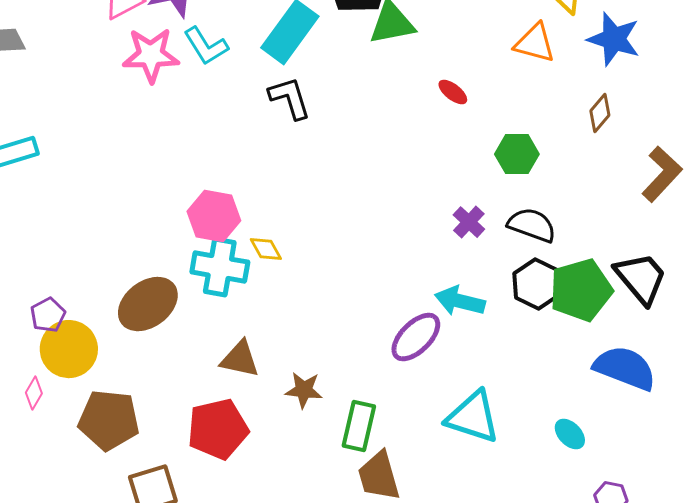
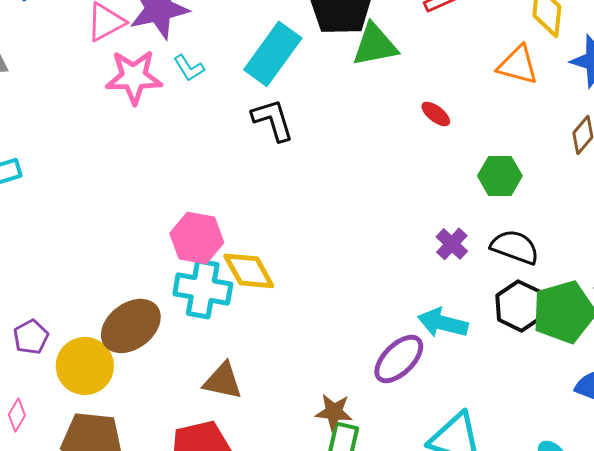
cyan L-shape: (206, 46) -> (189, 68), size x0.7
yellow diamond: (266, 249) -> (249, 271), size x1.6
yellow circle: (69, 349) -> (85, 366), moved
brown star: (304, 390) -> (334, 412), moved

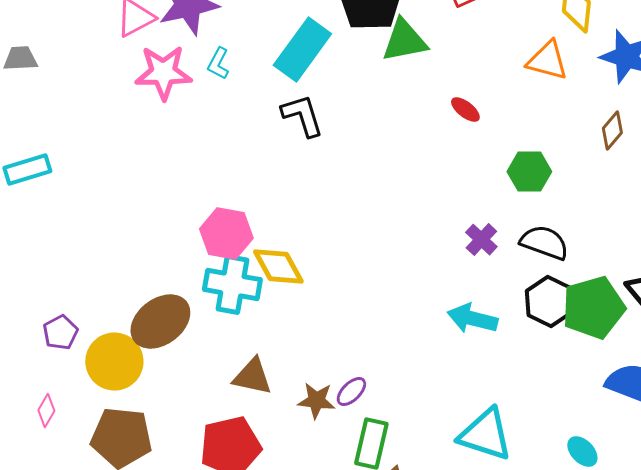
cyan L-shape: (189, 68) -> (218, 64), turned 60
purple ellipse: (399, 359) -> (351, 392), moved, size x0.6
brown star: (334, 412) -> (316, 401), moved

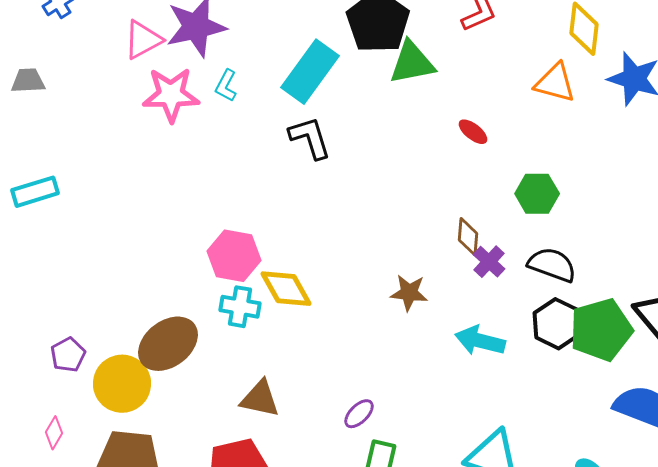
brown diamond: (612, 131) -> (468, 237), moved, turned -36
cyan cross: (232, 285) -> (240, 307), size x0.7
brown star: (316, 401) -> (409, 293), moved

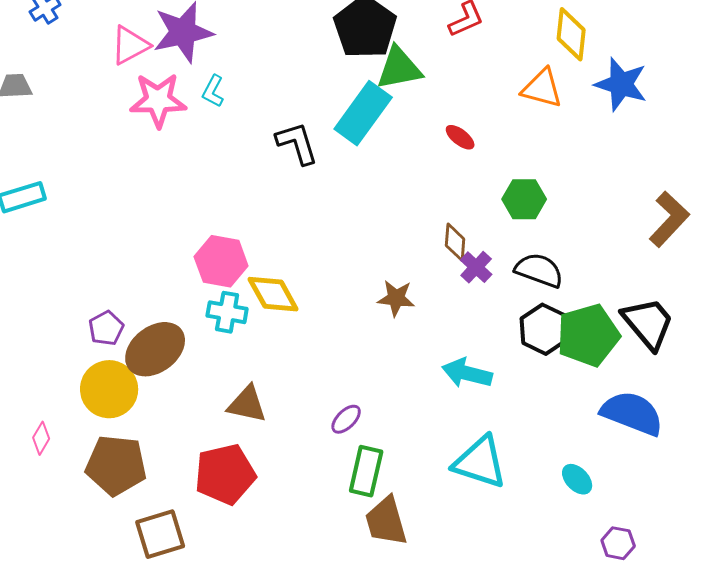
cyan rectangle: (310, 72) -> (363, 113), moved
cyan arrow: (480, 341) -> (467, 373), moved
purple pentagon: (68, 355) -> (106, 328), moved

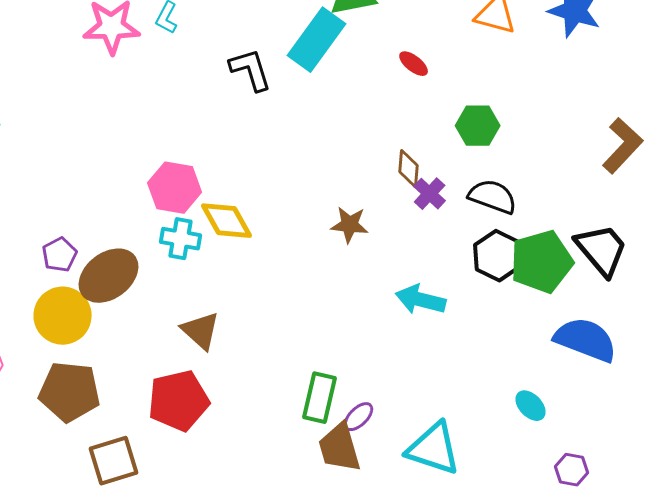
brown triangle: (247, 404) -> (201, 331), turned 30
purple ellipse: (346, 419) -> (359, 417), moved
cyan triangle: (480, 462) -> (434, 449), moved

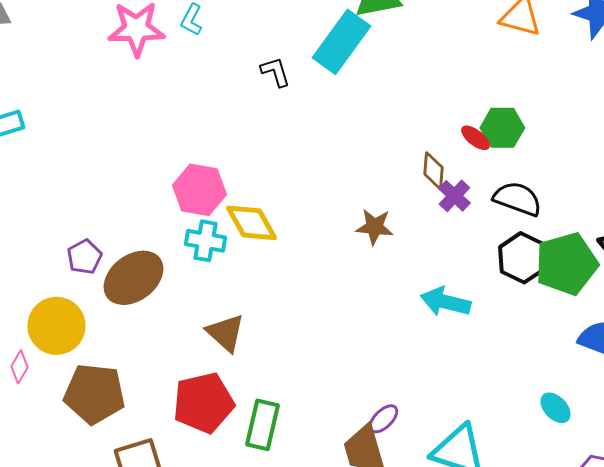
red ellipse: (414, 64) -> (475, 138), moved
black L-shape: (251, 70) -> (275, 72), size x0.7
yellow circle: (63, 316) -> (56, 326), moved
green rectangle: (320, 398) -> (262, 425), moved

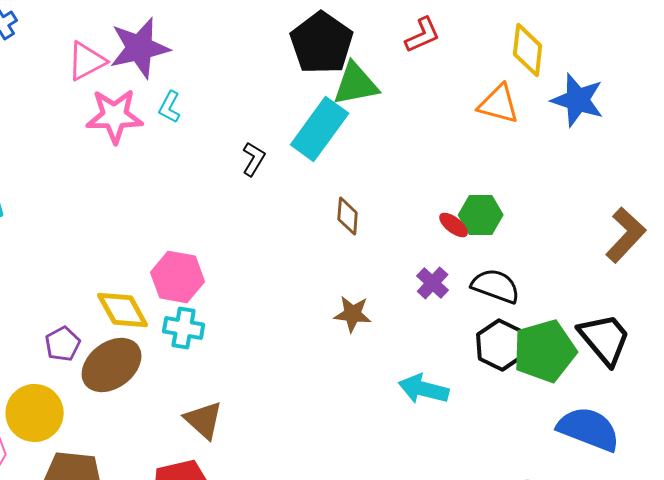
black L-shape: (275, 72) -> (254, 159), turned 48
brown diamond: (433, 171) -> (348, 216), moved
yellow diamond: (251, 223) -> (123, 310), moved

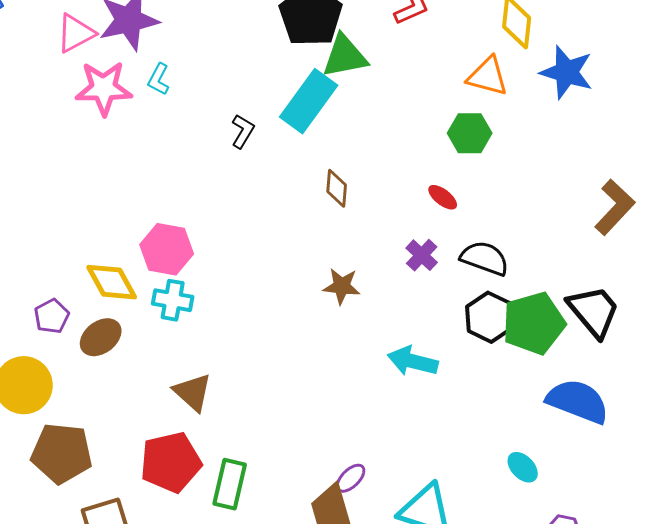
green hexagon: (481, 215) -> (470, 133), moved
brown ellipse: (112, 365) -> (101, 337), size x0.7

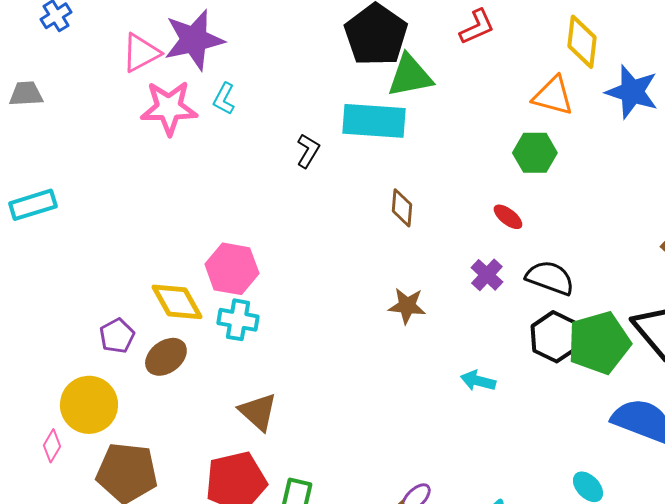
cyan rectangle: (309, 101) -> (374, 121), turned 58
cyan arrow: (413, 361) -> (478, 381), size x0.7

